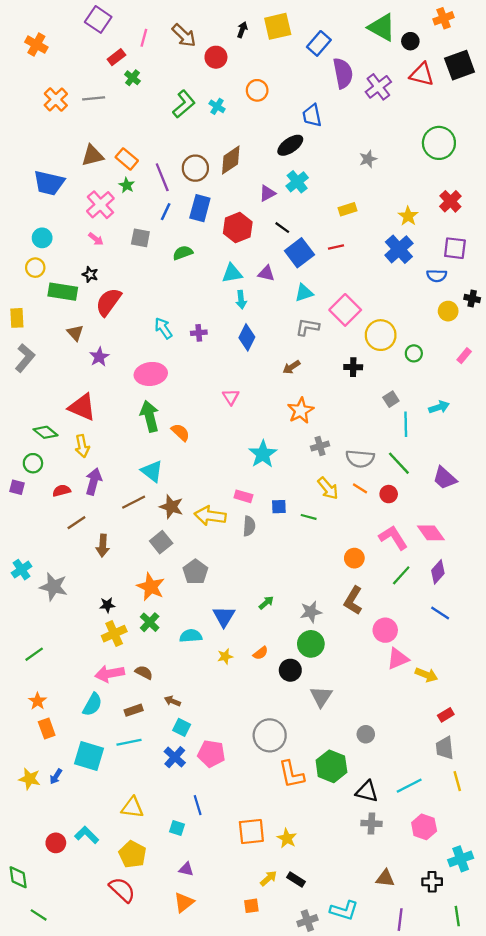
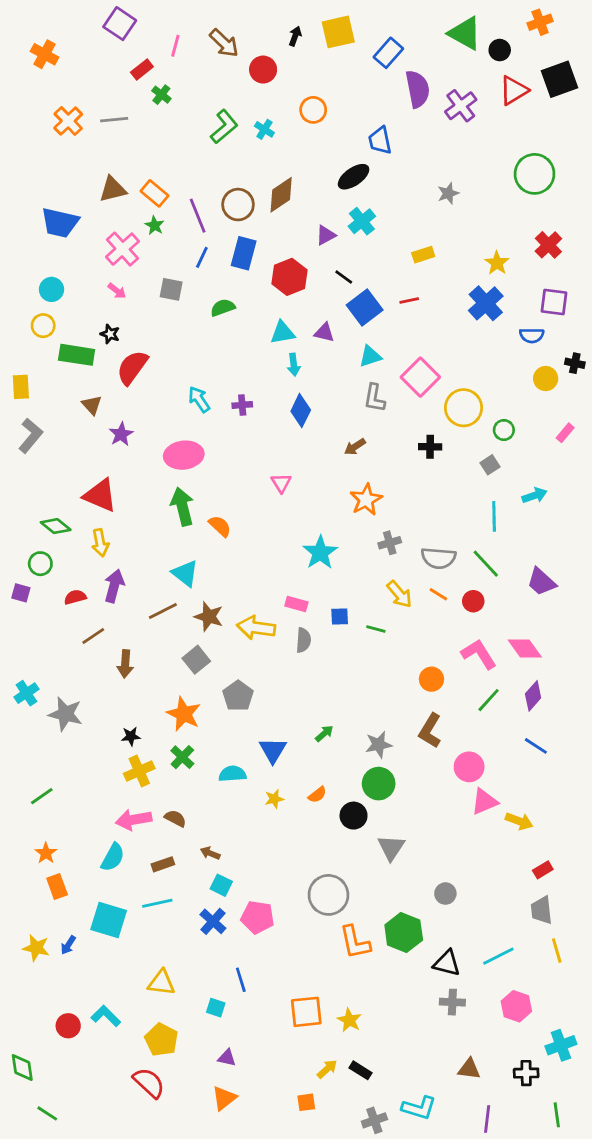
red triangle: (422, 74) -> (514, 90), turned -45
gray L-shape: (307, 327) -> (374, 398), turned -90
gray square: (391, 399) -> (490, 465), moved

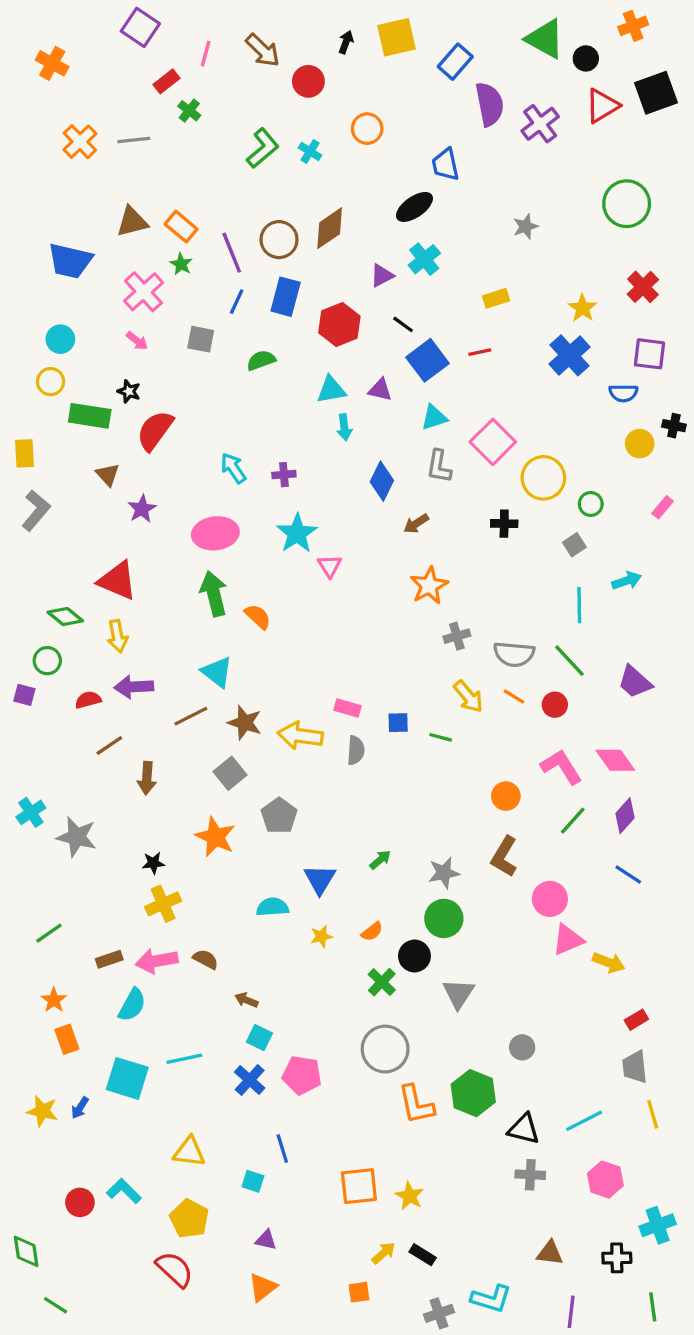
blue diamond: (301, 411) -> (382, 481), moved
cyan star: (320, 553) -> (297, 533), moved
purple arrow: (114, 586) -> (134, 687), turned -108
green cross: (182, 757) -> (382, 982), moved
brown rectangle: (163, 864) -> (109, 959), moved

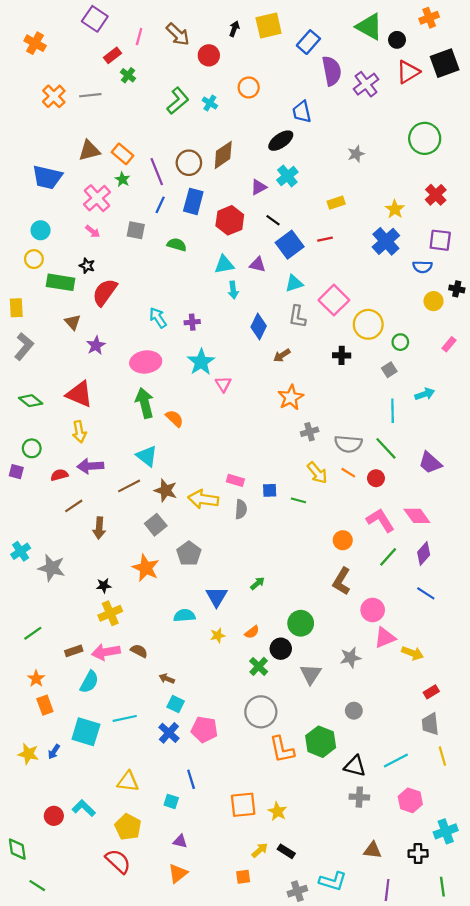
green semicircle: (261, 360) -> (177, 245), turned 36
green diamond: (65, 617) -> (31, 401), moved
gray star: (444, 873) -> (351, 658), moved

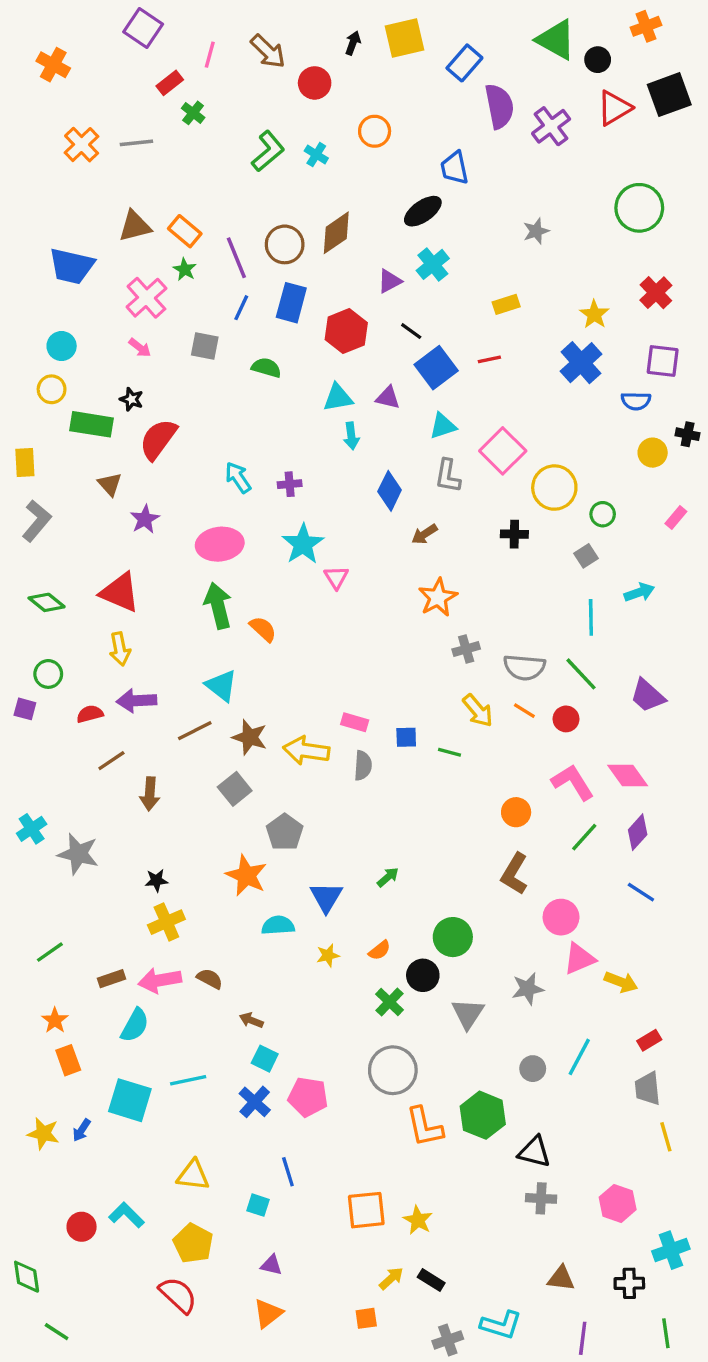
orange star: (146, 568) -> (246, 875), moved
cyan line: (396, 761) -> (579, 1057), moved, turned -35

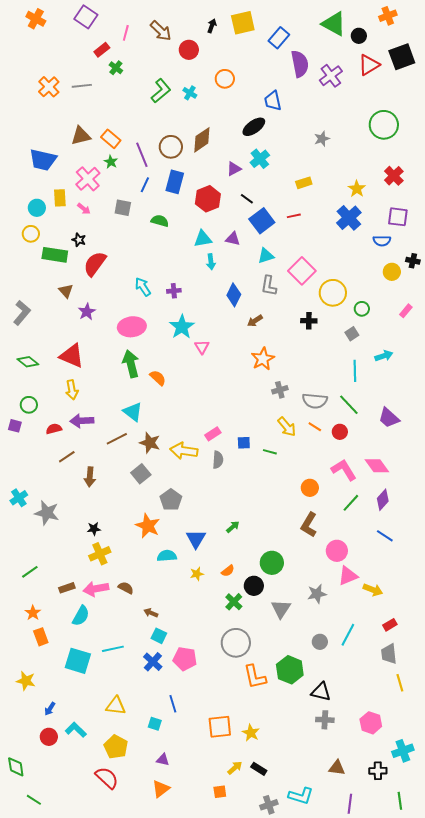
orange cross: (53, 65) -> (36, 19), moved
yellow rectangle: (25, 463) -> (60, 198), moved
pink rectangle: (355, 722) -> (213, 434), turned -49
blue arrow: (82, 1130) -> (50, 709), moved

